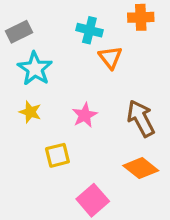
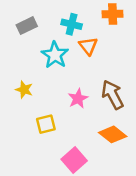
gray rectangle: (19, 32) -> (27, 26), moved
cyan star: (35, 69) -> (55, 55), moved
pink star: (85, 115) -> (78, 99), moved

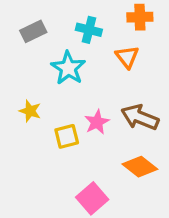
orange triangle: (88, 46) -> (127, 57), moved
brown arrow: (113, 95) -> (140, 117), turned -40
yellow square: (46, 124) -> (67, 136), moved

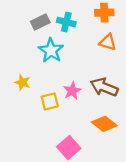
gray rectangle: (33, 31) -> (40, 22), moved
orange triangle: (127, 57) -> (108, 42), moved, turned -36

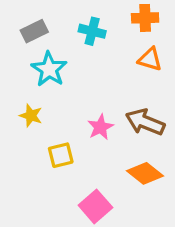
gray rectangle: (40, 22) -> (34, 31), moved
cyan star: (51, 50) -> (49, 69), moved
yellow square: (50, 101) -> (61, 155), moved

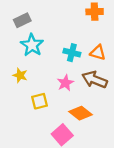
cyan cross: (92, 31) -> (72, 53), moved
orange triangle: (150, 59) -> (98, 53), moved
orange diamond: (145, 173) -> (81, 113), moved

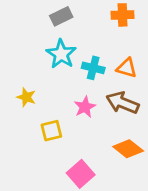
gray rectangle: (22, 20) -> (61, 16), moved
cyan star: (32, 45) -> (61, 54), moved
orange diamond: (81, 113) -> (128, 149), moved

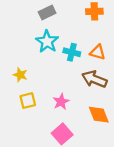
pink star: (85, 107) -> (61, 102), moved
yellow square: (51, 131) -> (28, 101), moved
orange diamond: (128, 149) -> (99, 115), turned 30

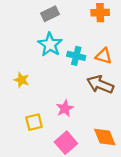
yellow square: (28, 101) -> (34, 122), moved
orange diamond: (99, 115) -> (105, 137), moved

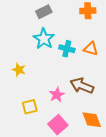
brown arrow: (100, 84) -> (82, 86), moved

